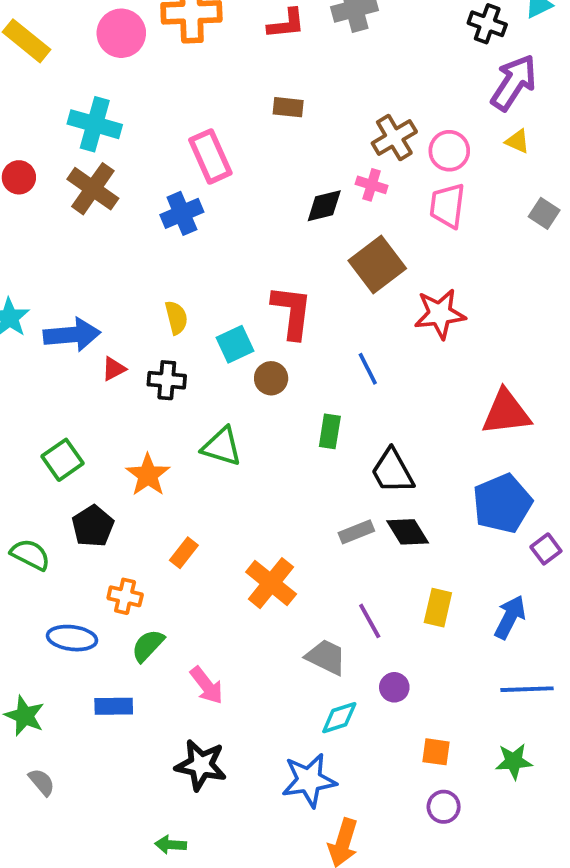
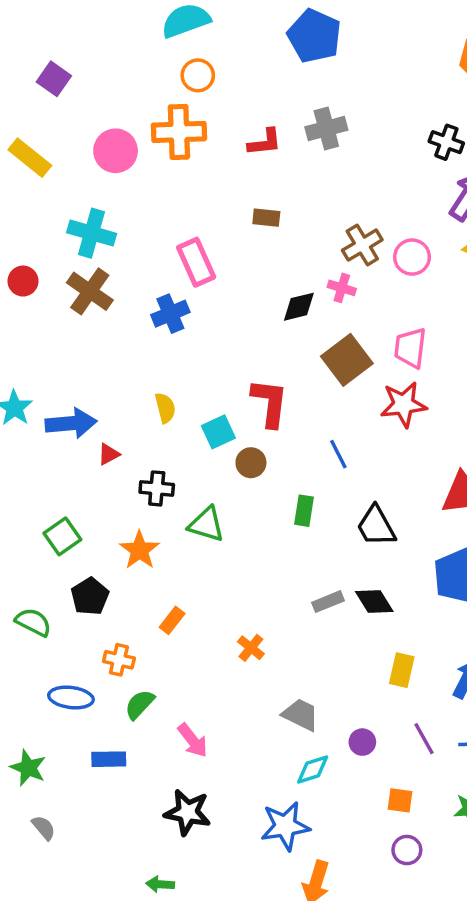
pink trapezoid: (447, 206) -> (410, 348), moved
black cross: (167, 380) -> (157, 488), moved
black trapezoid: (392, 471) -> (376, 526), moved
orange cross: (271, 583) -> (251, 648), size x0.6
purple line: (370, 621) -> (424, 739), moved

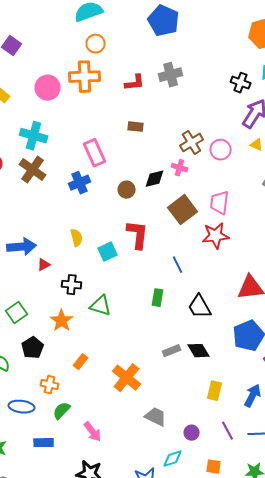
brown circle: (251, 463) -> (127, 190), moved
orange cross: (251, 648) -> (127, 378), size x1.8
cyan diamond: (313, 769) -> (173, 459), moved

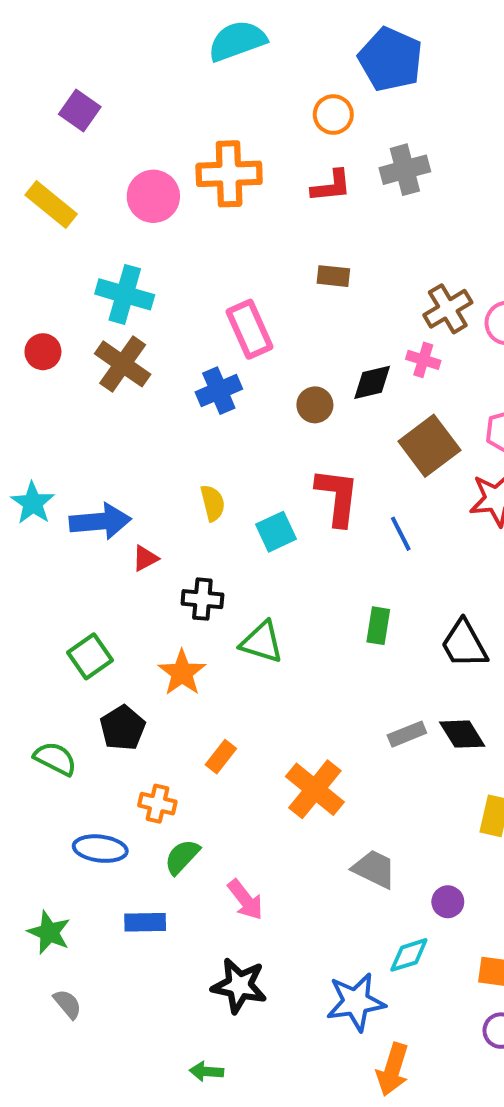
orange circle: (96, 44) -> (333, 115), moved
blue line: (178, 265) -> (401, 534), moved

